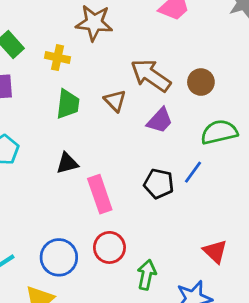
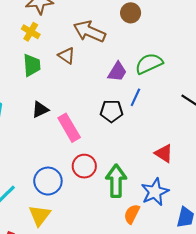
yellow cross: (57, 58) -> (31, 32), moved, turned 30
brown circle: (201, 82) -> (131, 13), moved
purple trapezoid: (160, 120) -> (117, 72), moved
green arrow: (147, 275) -> (116, 181), size x1.4

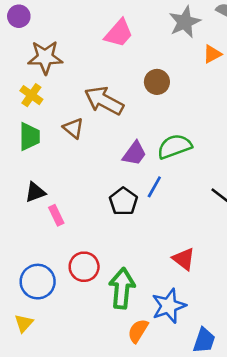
black pentagon: (112, 111) -> (123, 201), turned 30
pink rectangle: (69, 128) -> (56, 215), moved, size x0.6
yellow triangle: (40, 215) -> (24, 323), size x0.7

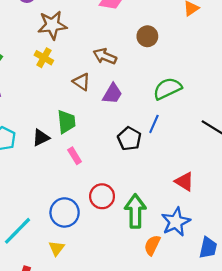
brown arrow: (104, 101) -> (105, 56), size x0.7
green trapezoid: (29, 137) -> (66, 122), moved
purple trapezoid: (134, 153) -> (112, 94), moved
black triangle: (35, 192) -> (41, 138), moved

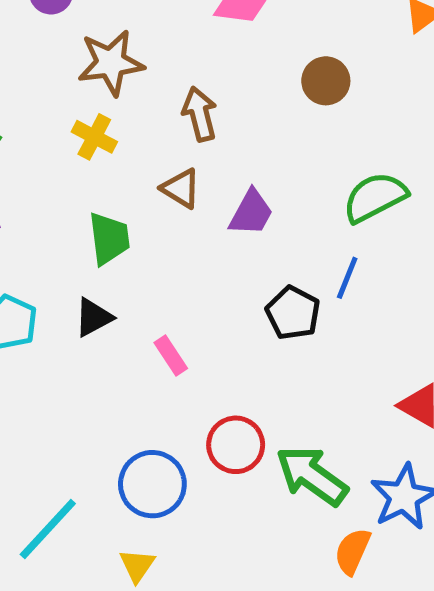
brown arrow: (105, 56) -> (200, 114), moved, turned 55
green trapezoid: (66, 122) -> (109, 238), moved
green arrow: (135, 211) -> (312, 476), turned -52

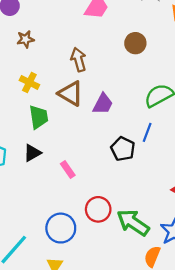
brown star: (111, 63) -> (25, 39), moved, size x0.6
yellow cross: (94, 137) -> (29, 82), moved
brown triangle: (181, 188) -> (71, 93), size x1.4

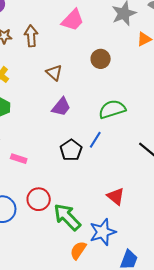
brown arrow: (78, 60) -> (31, 36), moved
brown triangle: (71, 93) -> (54, 73), moved, size x0.7
pink rectangle: (68, 169) -> (19, 159), turned -49

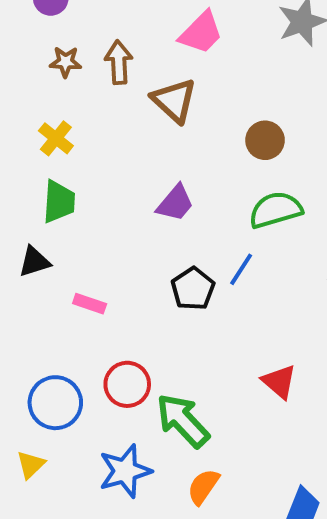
brown circle: (101, 59) -> (265, 140), moved
brown triangle: (54, 73) -> (174, 100), moved, size x1.4
blue star: (103, 232) -> (125, 471), moved

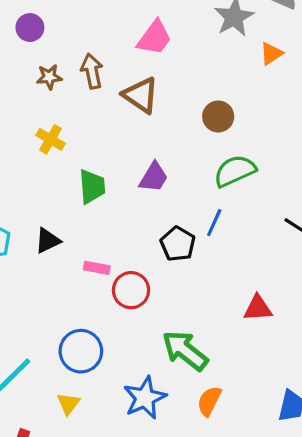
green trapezoid: (59, 202) -> (92, 187), moved
red triangle: (279, 382) -> (258, 308), turned -36
red circle: (127, 384) -> (131, 290), moved

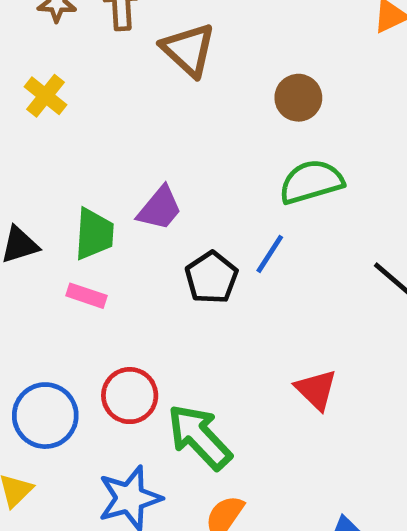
purple trapezoid: (154, 177) -> (160, 208), moved
green trapezoid: (92, 187) -> (94, 234), moved
red circle: (131, 290) -> (130, 396), moved
red triangle: (258, 308) -> (316, 390), turned 40

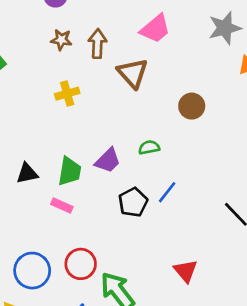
yellow cross: (45, 96) -> (67, 94), moved, turned 30
green semicircle: (311, 182) -> (149, 147), moved, size x0.6

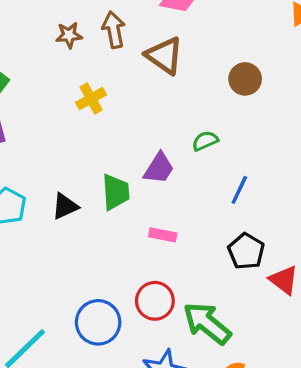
black pentagon: (133, 202) -> (246, 251), moved
pink rectangle: (62, 206) -> (163, 235), moved

